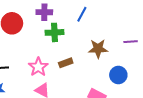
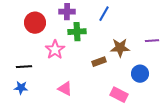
brown rectangle: (66, 63) -> (99, 62), moved
pink star: (38, 67) -> (55, 50), moved

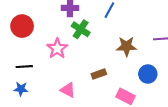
red circle: (35, 23) -> (22, 26), moved
green cross: (77, 32) -> (81, 29), turned 36
brown rectangle: (99, 62) -> (99, 74), moved

